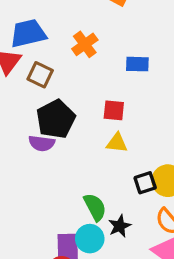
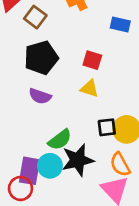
purple semicircle: (42, 143) -> (40, 96), moved
green semicircle: (95, 207) -> (60, 140), turned 70
black star: (120, 226) -> (78, 160), size x1.6

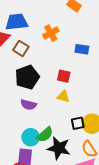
black star: (78, 160) -> (59, 148), turned 30
cyan circle: (50, 166) -> (31, 137), moved

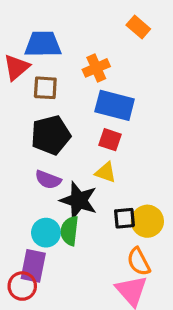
brown square: (21, 48) -> (45, 88), turned -35
blue rectangle: (82, 49) -> (115, 105), moved, size x1.6
green semicircle: (45, 135) -> (70, 231), turned 132
black star: (59, 148) -> (79, 200), moved

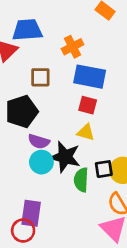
brown square: (45, 88) -> (40, 77), moved
black pentagon: (51, 135) -> (22, 112), moved
green semicircle: (70, 231) -> (81, 180), moved
cyan circle: (46, 233) -> (41, 162), moved

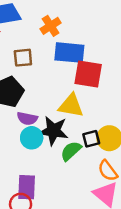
red square: (88, 105) -> (88, 74), moved, size x1.6
yellow triangle: (86, 132) -> (71, 106), size x1.5
green semicircle: (81, 180) -> (71, 151), turned 50

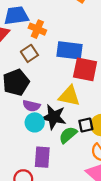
orange cross: (51, 26) -> (37, 29), moved, turned -36
brown square: (23, 58) -> (29, 53), turned -30
purple rectangle: (27, 187) -> (42, 157), moved

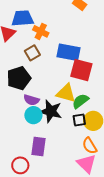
green semicircle: (68, 135) -> (80, 101), moved

